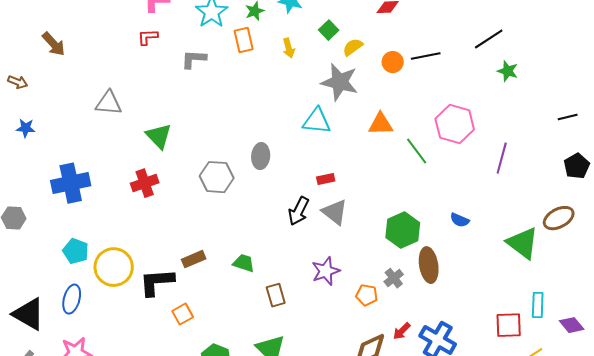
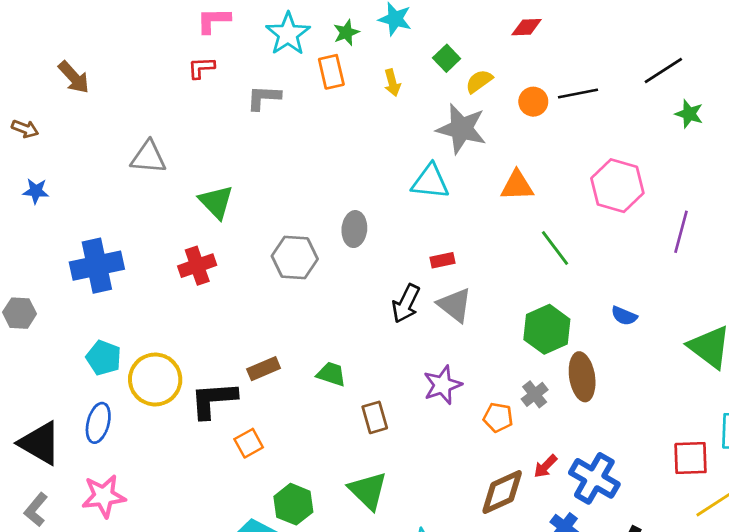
green line: (417, 151) -> (555, 248), moved

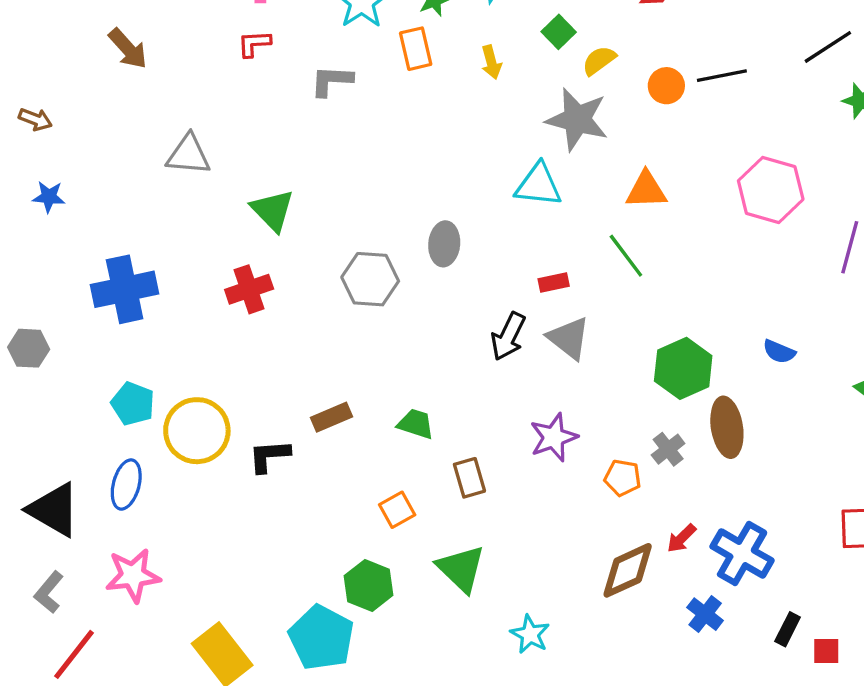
brown arrow: (74, 77) -> (128, 49), moved
green line: (555, 248) -> (626, 256), moved
black L-shape: (213, 400) -> (269, 456), size x0.7
orange square: (249, 443) -> (397, 510), moved

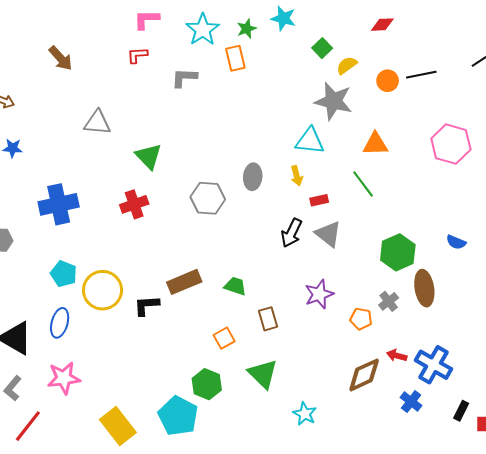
yellow arrow: (491, 62) -> (297, 176), moved
brown rectangle: (331, 417) -> (184, 282), size x1.4
red arrow: (681, 538) -> (397, 356), turned 60

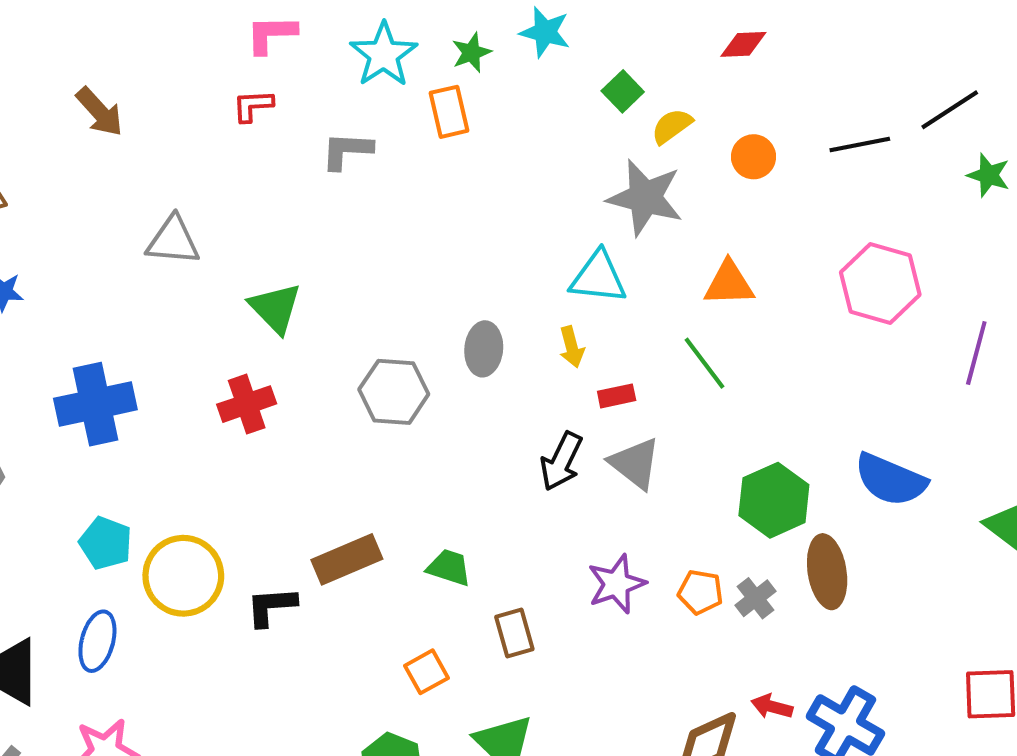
black line: (421, 75) -> (860, 145), moved
blue semicircle: (456, 242) -> (890, 480), size x1.8
orange pentagon: (361, 319) -> (700, 592), moved

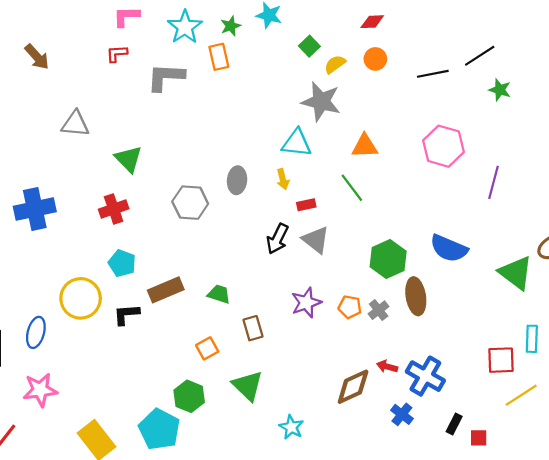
gray L-shape: (347, 151) -> (166, 77), size x1.4
orange circle: (754, 157) -> (375, 59), moved
cyan pentagon: (106, 543) -> (122, 263), moved

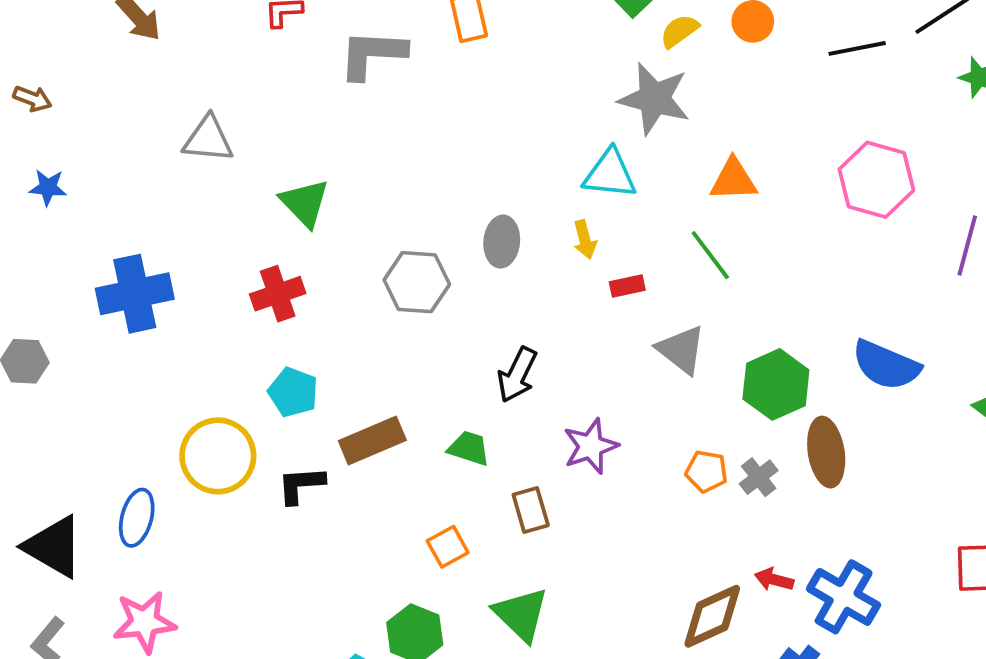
black arrow: (277, 239) -> (517, 375), moved
gray triangle: (316, 240) -> (681, 350), moved
purple star: (306, 303) -> (591, 446), moved

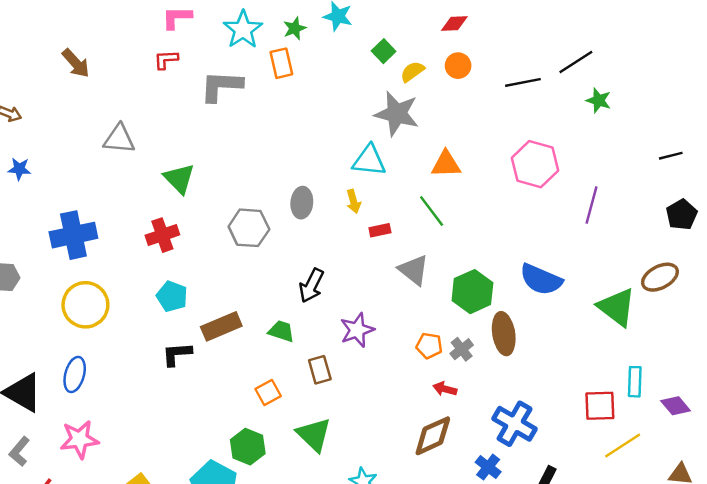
yellow circle: (218, 456) -> (85, 305), moved
red arrow: (774, 580) -> (445, 389), moved

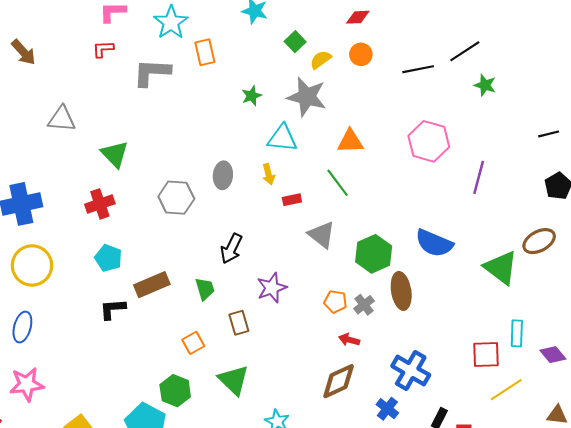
green star: (295, 28) -> (252, 96), moved
green trapezoid: (281, 331) -> (205, 289), turned 55

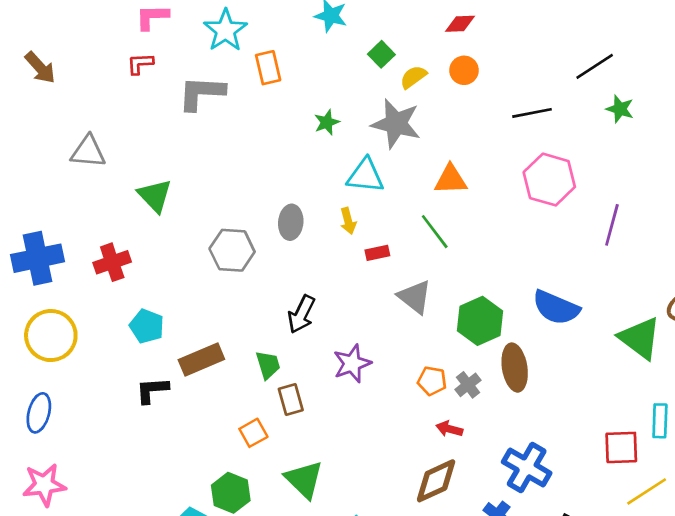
black line: (418, 69) -> (532, 113), moved
red cross: (100, 204) -> (112, 262), moved
brown rectangle: (239, 323) -> (291, 400), moved

